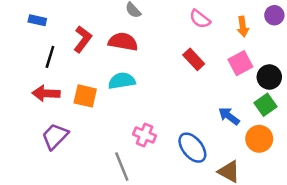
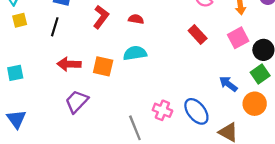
red semicircle: (123, 42) -> (136, 19), size x0.6
black line: (50, 57) -> (55, 27), moved
pink cross: (144, 135) -> (162, 110), moved

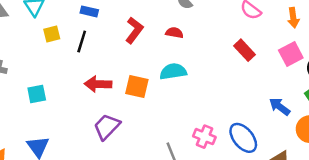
yellow square: (20, 20) -> (52, 34), moved

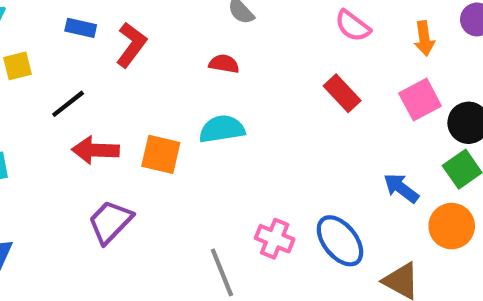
red L-shape: (134, 30) -> (131, 45), moved
black line: (82, 41) -> (68, 104), moved, turned 35

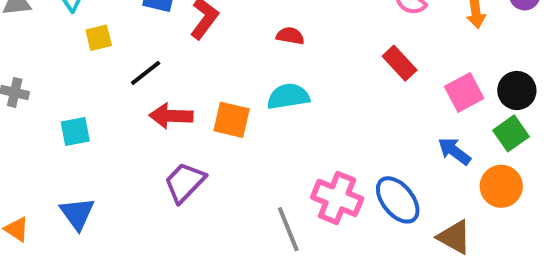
pink square: (420, 100) -> (464, 92), moved
pink cross: (275, 239) -> (337, 198), size x1.4

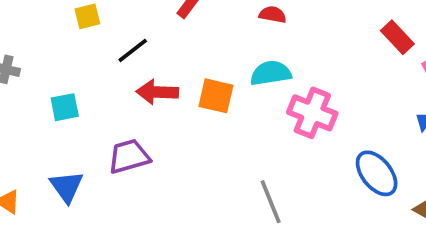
red rectangle: (400, 63) -> (397, 37), moved
purple trapezoid: (185, 182) -> (129, 156), moved, turned 30
pink cross: (337, 198) -> (312, 113), moved

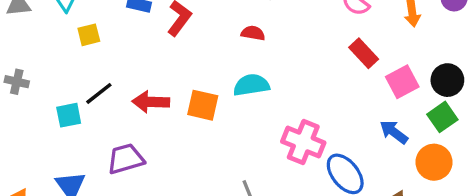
black line: (133, 50) -> (99, 93), moved
pink cross: (312, 113) -> (303, 142), moved

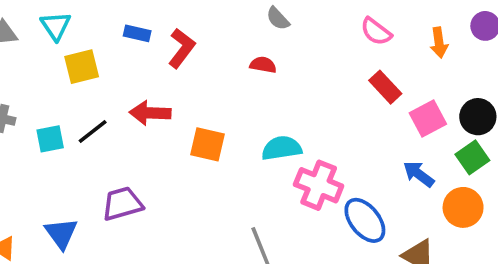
yellow square: (89, 35) -> (82, 67), size x1.4
cyan semicircle: (251, 85) -> (282, 148), moved
red arrow: (151, 102) -> (150, 113), moved
cyan square: (69, 115) -> (50, 139), moved

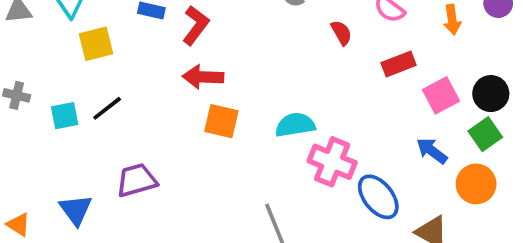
red semicircle: (263, 65) -> (341, 33), moved, turned 50
red rectangle: (385, 87) -> (399, 64), turned -68
red arrow: (150, 113) -> (203, 77), moved

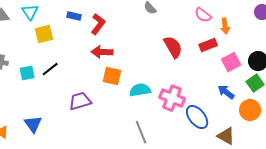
orange arrow: (452, 20) -> (225, 26), moved
red semicircle: (341, 33) -> (173, 47), moved, size x1.6
cyan semicircle: (295, 125) -> (140, 90), moved
purple trapezoid: (137, 180) -> (80, 101), moved

